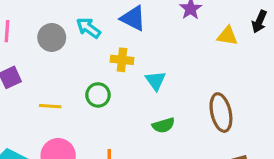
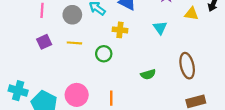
cyan triangle: (156, 81) -> (160, 28), moved
yellow line: (50, 106) -> (74, 43), moved

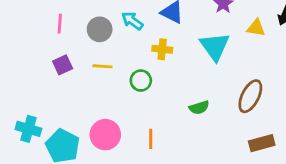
cyan triangle: (160, 28) -> (215, 46), size x1.6
brown ellipse: (187, 66) -> (250, 96), turned 40

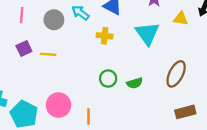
yellow line: (102, 66) -> (48, 54), moved
green circle: (141, 81) -> (108, 79), moved
orange line: (151, 139) -> (88, 117), moved

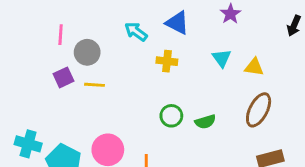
yellow triangle: (181, 19) -> (254, 67), moved
gray circle: (54, 20) -> (87, 52), moved
cyan triangle: (147, 34) -> (222, 58), size x0.6

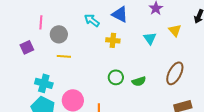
yellow triangle: (254, 67) -> (175, 30), moved, turned 40
purple square: (64, 77) -> (27, 47), moved
cyan cross: (28, 144) -> (44, 83), moved

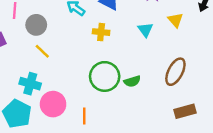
yellow line: (64, 56) -> (42, 51), turned 40
green circle: (116, 77) -> (105, 76), size x1.6
cyan cross: (44, 83) -> (30, 84), moved

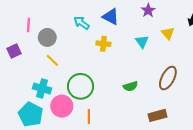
green circle: (105, 76) -> (81, 86), moved
brown rectangle: (185, 111) -> (158, 115), moved

